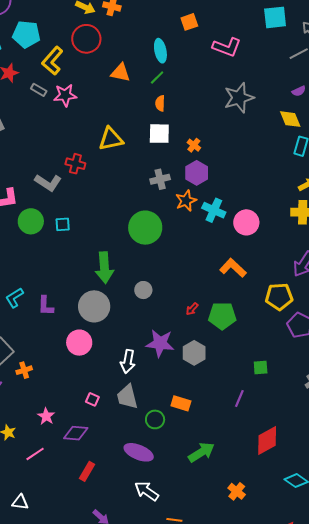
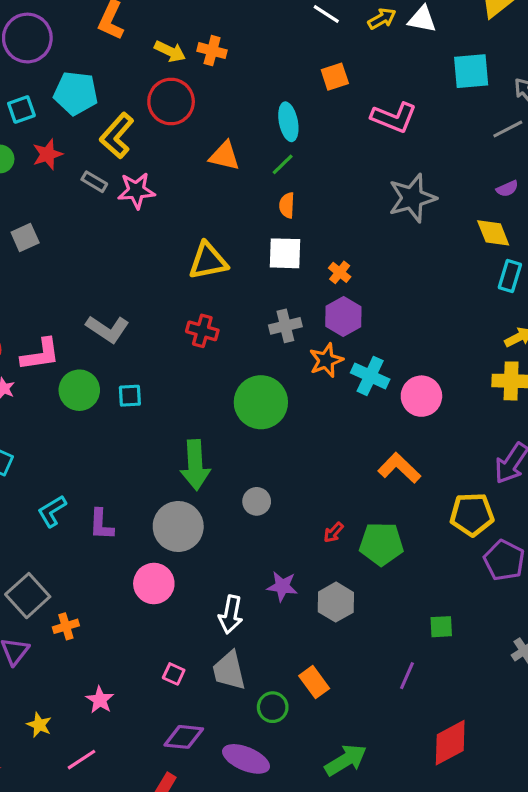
red cross: (75, 164) -> (202, 331), moved
purple star: (160, 343) -> (282, 586), size x0.7
orange rectangle: (181, 403) -> (314, 682), turned 36
purple diamond: (76, 433) -> (184, 737), moved

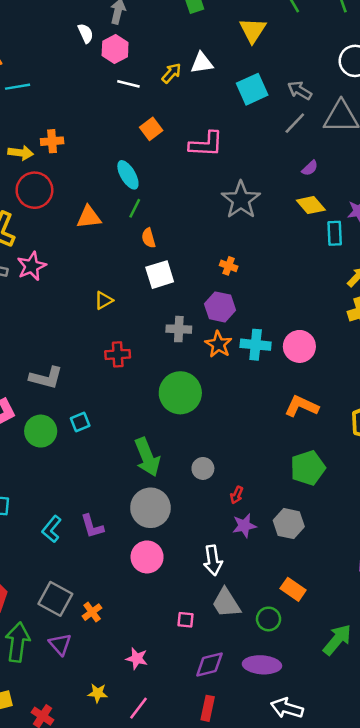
yellow triangle: (208, 261) -> (104, 300), size x0.6
orange cross: (340, 272) -> (229, 266), moved
gray cross: (285, 326) -> (179, 329), turned 35
red arrow: (333, 532) -> (237, 495), moved

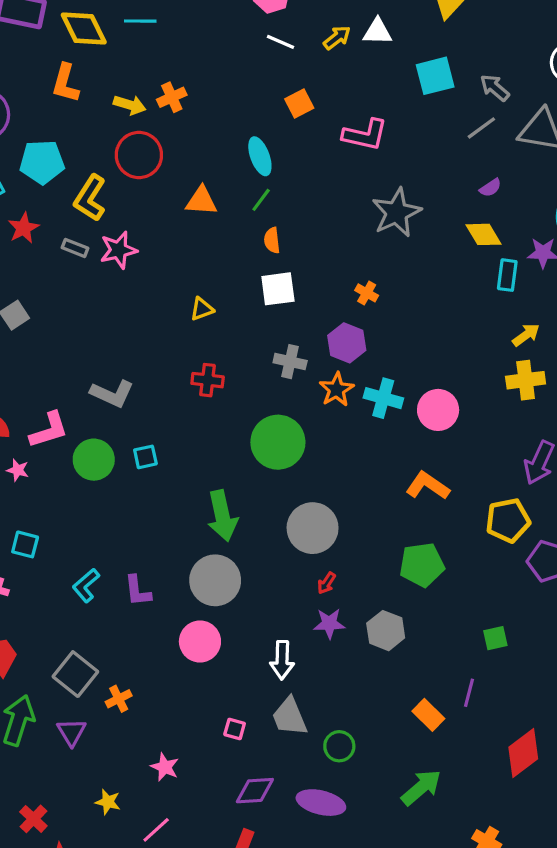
orange cross: (52, 141) -> (172, 97), turned -30
gray circle: (203, 468) -> (313, 528), moved, size x1.8
orange rectangle: (293, 589) -> (428, 715), moved

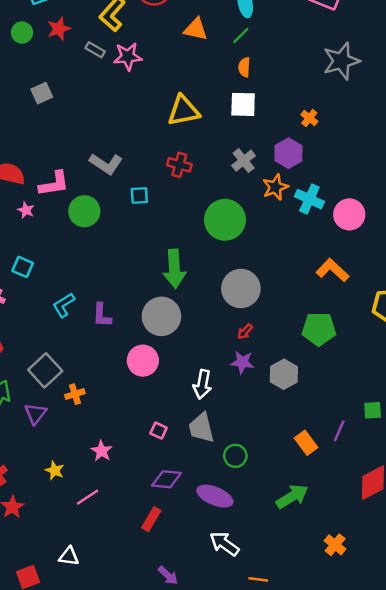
yellow triangle: (202, 309) -> (183, 111), size x1.8
gray cross: (290, 362) -> (244, 161), turned 30
cyan square: (145, 457) -> (139, 195), moved
green square: (495, 638) -> (373, 410), moved

